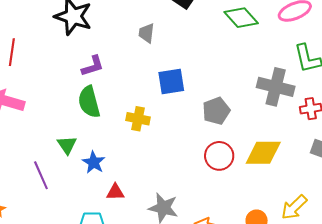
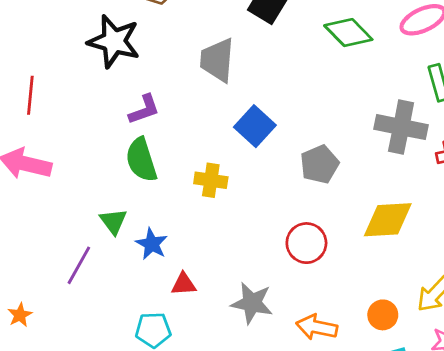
gray trapezoid: (147, 33) -> (217, 60), size x1.6
blue square: (171, 81) -> (255, 126), turned -36
red circle: (219, 156) -> (306, 243), moved
purple line: (41, 175) -> (79, 265), turned 56

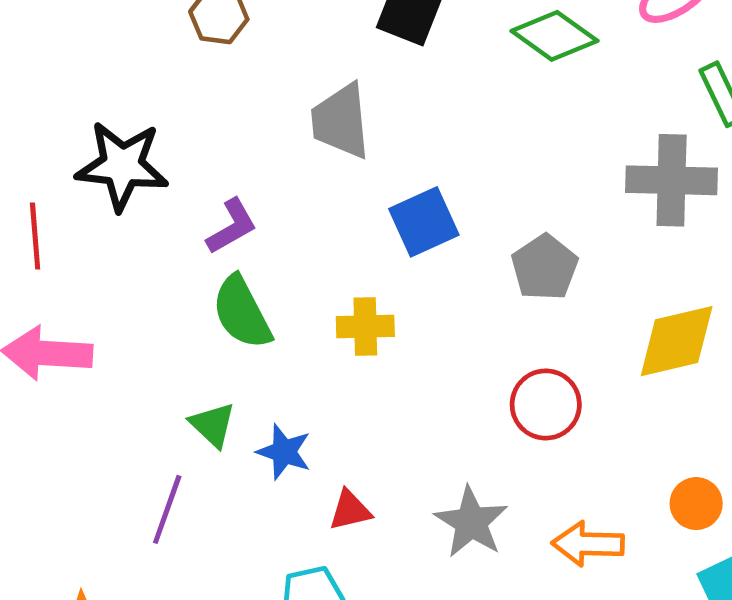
black star: (114, 41) -> (122, 166), moved
blue square: (255, 126) -> (424, 222), turned 33
gray star: (252, 303) -> (471, 522), turned 30

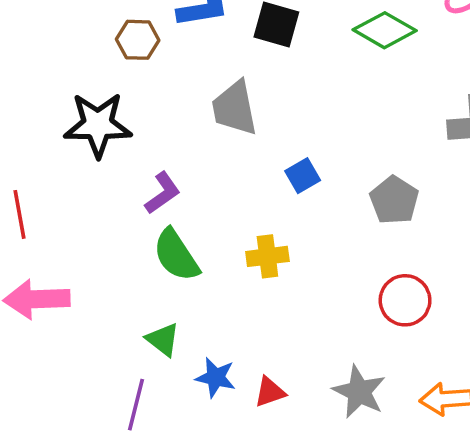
black star: (122, 166) -> (98, 125), moved
blue square: (424, 222) -> (303, 176), size x0.7
blue star: (284, 452) -> (216, 377), moved

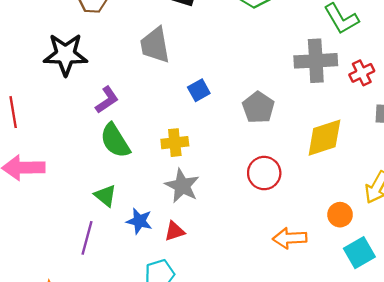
gray star: (359, 392) -> (182, 186), moved

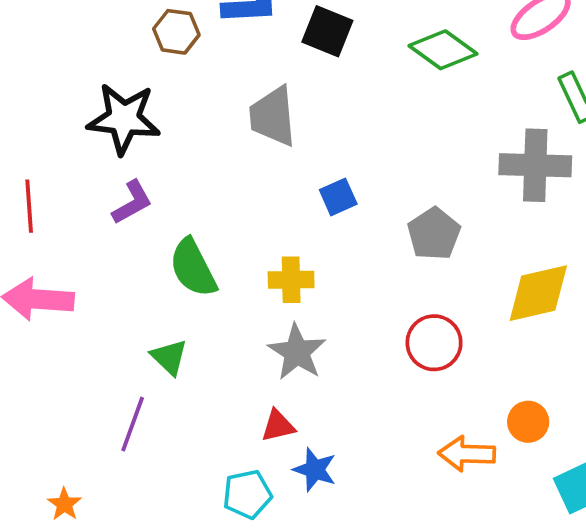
purple L-shape: (107, 100) -> (132, 202), moved
orange circle: (340, 215) -> (528, 422), moved
blue star: (139, 221) -> (315, 470), moved

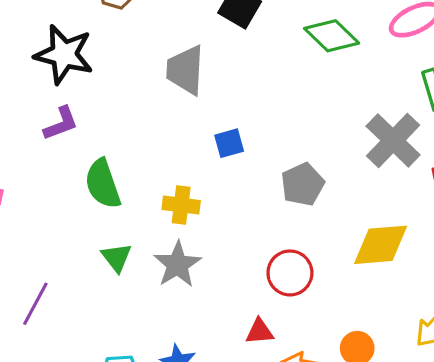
gray cross: (535, 165) -> (393, 140), turned 34
green triangle: (169, 357) -> (117, 257), moved
red triangle: (278, 426) -> (260, 332), moved

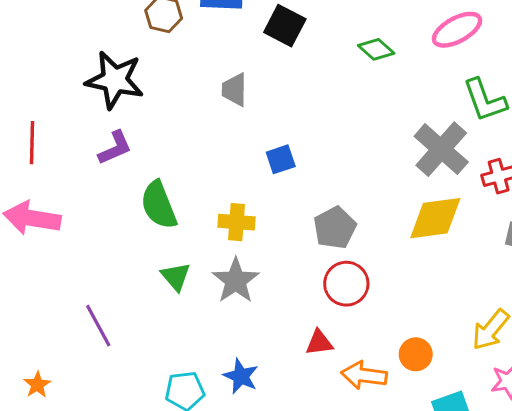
green diamond: (332, 36) -> (376, 49), size x0.7
gray trapezoid: (185, 70) -> (234, 90), size x0.7
gray pentagon: (303, 184) -> (335, 228), moved
yellow diamond: (381, 245) -> (435, 218), moved
purple line: (35, 304) -> (98, 326), turned -54

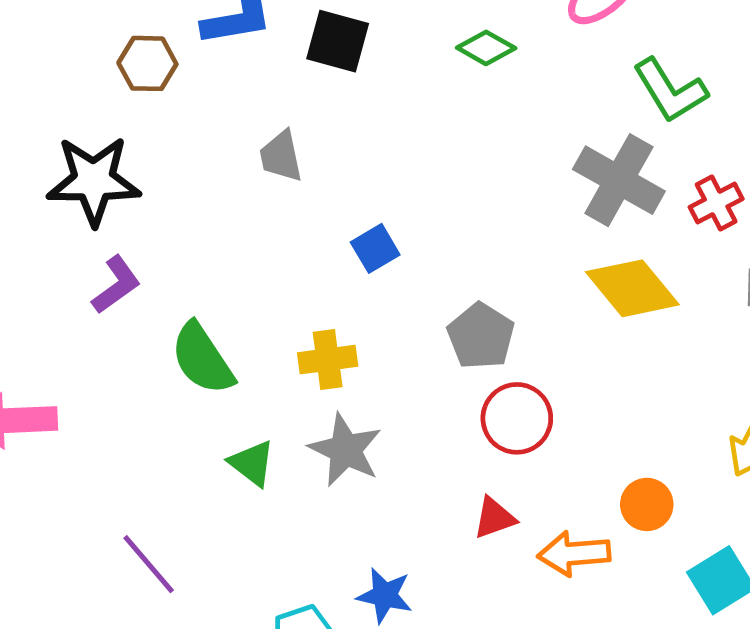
yellow diamond: (435, 218) -> (632, 288), turned 70

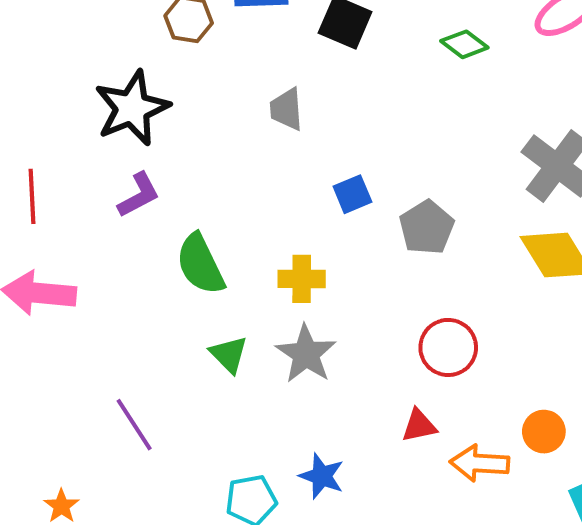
black star: (94, 181) -> (132, 108), turned -30
gray pentagon: (481, 336) -> (427, 227), moved

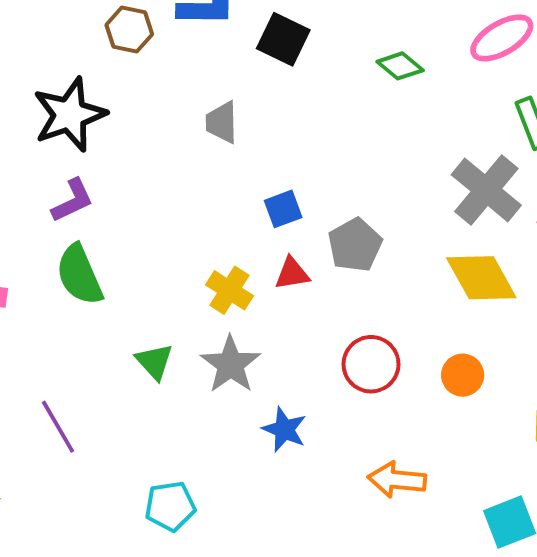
green semicircle: (200, 264) -> (79, 275), moved
yellow cross: (302, 279) -> (229, 290), turned 30
red triangle: (419, 426) -> (292, 273), moved
orange circle: (544, 432) -> (463, 375), moved
blue star: (322, 476) -> (284, 430), moved

